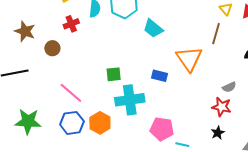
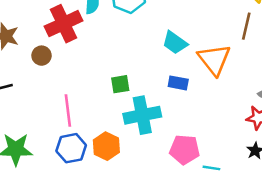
red cross: (71, 24) -> (64, 24), size x1.8
cyan trapezoid: (153, 29) -> (175, 43), moved
pink line: (71, 93) -> (68, 110), turned 45

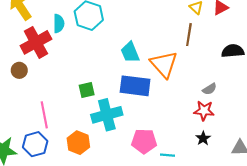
cyan trapezoid: (175, 43) -> (130, 52), turned 35
blue rectangle: (178, 83) -> (135, 86), size x1.8
blue hexagon: (71, 148) -> (35, 144), moved

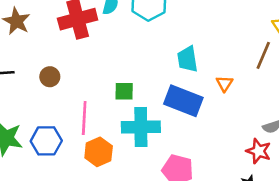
orange triangle: (164, 64) -> (224, 84), size x0.5
brown circle: (19, 70) -> (50, 77), moved
pink line: (44, 115) -> (84, 118), moved

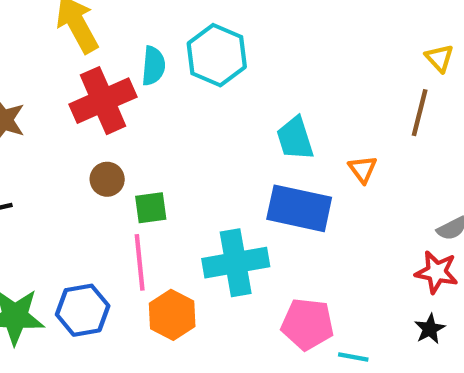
brown circle: (50, 77) -> (107, 179), moved
green square: (124, 91) -> (151, 208), moved

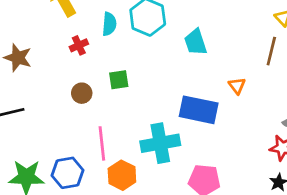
red cross: (103, 101) -> (79, 45), size x0.5
cyan trapezoid: (295, 138) -> (196, 42), moved
green square: (151, 208) -> (119, 80), moved

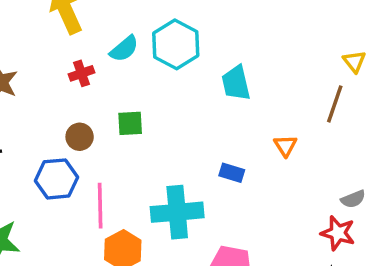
cyan semicircle: (109, 24) -> (124, 49), turned 40
blue rectangle: (199, 110) -> (232, 173), size x0.5
blue hexagon: (68, 173) -> (57, 179), moved

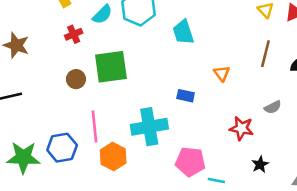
brown line: (335, 104) -> (265, 54), moved
green square: (130, 123) -> (111, 67), size x1.8
blue hexagon: (57, 179) -> (62, 148), moved
red star: (338, 233) -> (241, 128), moved

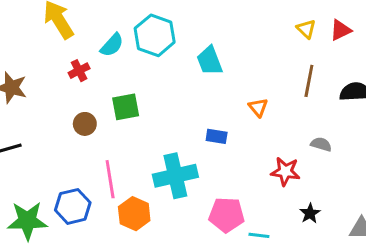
green square: (111, 67) -> (126, 107), size x0.7
gray semicircle: (273, 107) -> (321, 144), turned -133

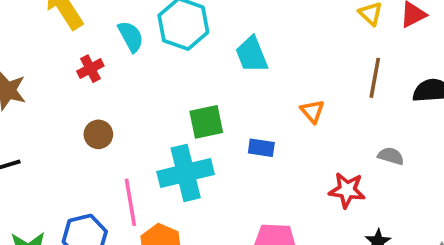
cyan semicircle: (112, 45) -> (131, 36), turned -70
green square: (126, 107) -> (206, 122), moved
cyan cross: (175, 176) -> (186, 173), moved

